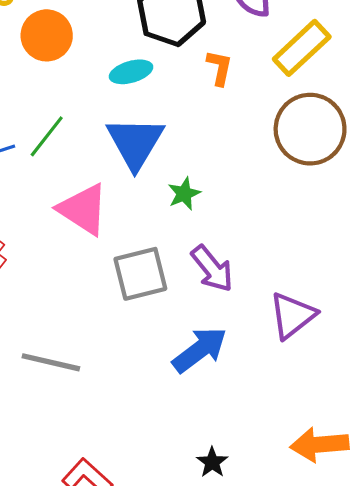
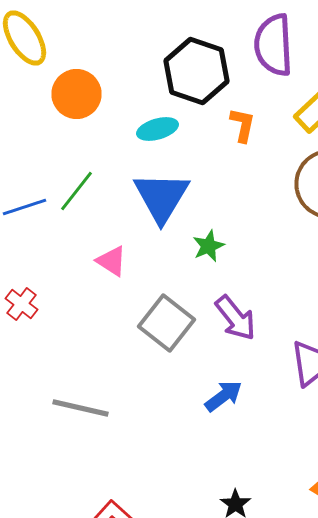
pink triangle: (83, 209) -> (112, 261), size x0.6
gray square: (140, 274) -> (166, 323), turned -38
blue arrow: (200, 350) -> (224, 396), size x0.7

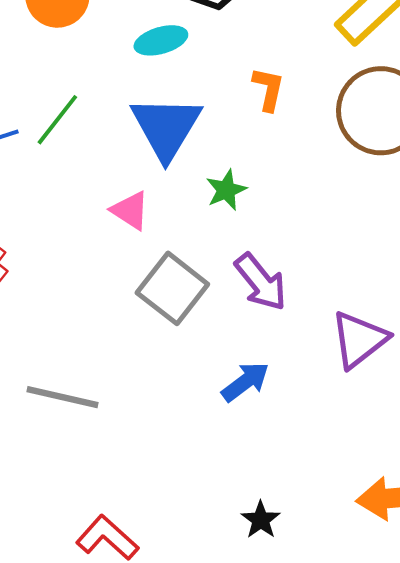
orange L-shape: (242, 125) -> (268, 89), moved
pink triangle: (112, 261) -> (130, 210), moved

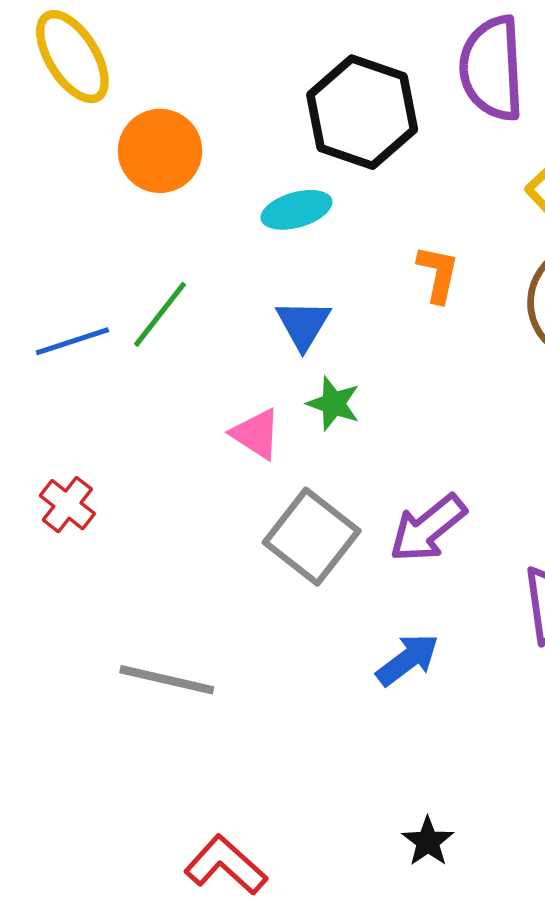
blue triangle: (166, 127) -> (303, 324), size x0.6
green star: (226, 190) -> (334, 404), moved, turned -30
purple arrow: (261, 282) -> (428, 528), turned 90

